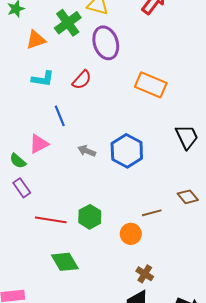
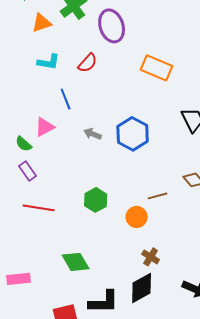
red line: (51, 220) -> (39, 208), moved
green diamond: (65, 262) -> (76, 262), moved

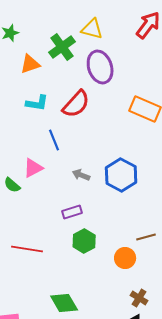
red semicircle: (88, 63) -> (76, 104), size x1.4
purple rectangle: (28, 171) -> (72, 212), moved, turned -72

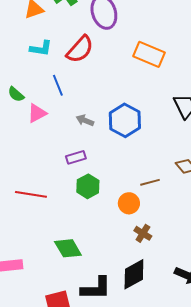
green semicircle: (12, 185) -> (16, 94), moved
brown cross: (139, 298) -> (143, 233), moved

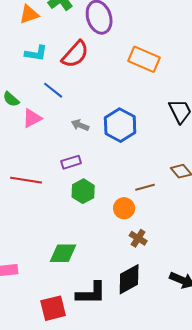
blue line: (58, 85) -> (53, 90), turned -30
red line: (31, 194) -> (26, 180), moved
green diamond: (68, 248) -> (63, 253), turned -60

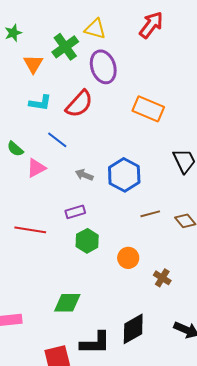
orange triangle: (29, 14) -> (33, 64), turned -40
brown line: (145, 187) -> (150, 214), moved
brown cross: (138, 238) -> (162, 278), moved

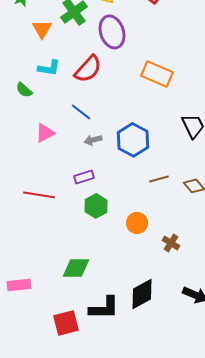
blue line: (57, 140) -> (81, 112), moved
green semicircle: (15, 149) -> (24, 90), moved
gray arrow: (84, 175) -> (93, 140), turned -36

